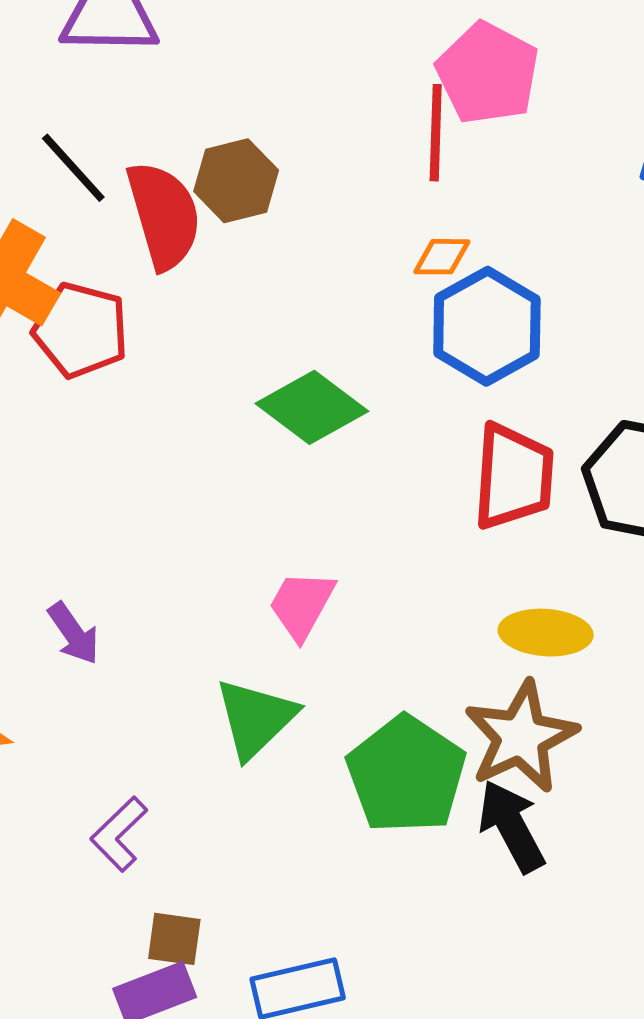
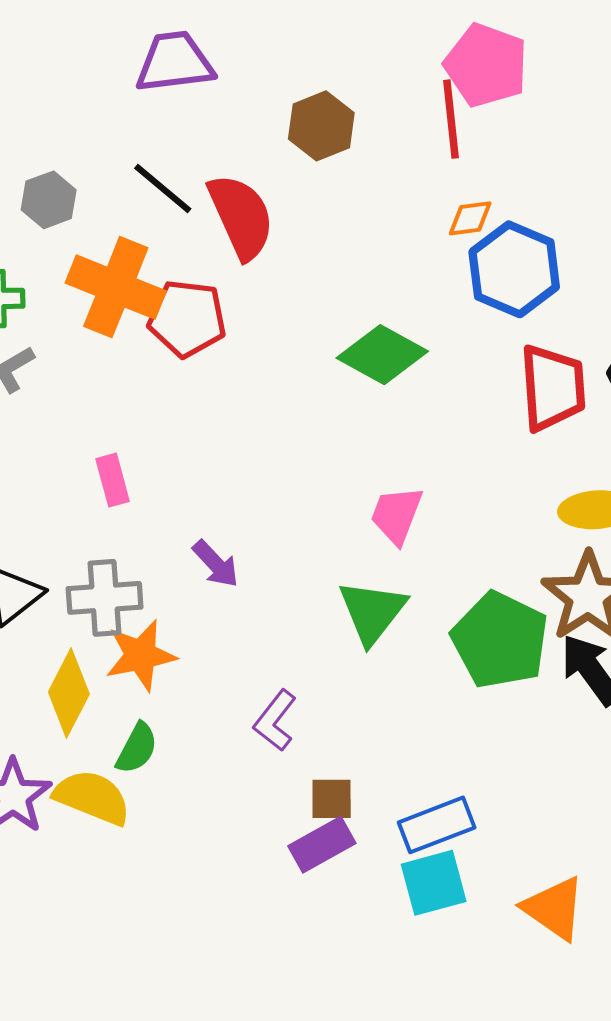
brown hexagon: (236, 181) -> (321, 126), moved

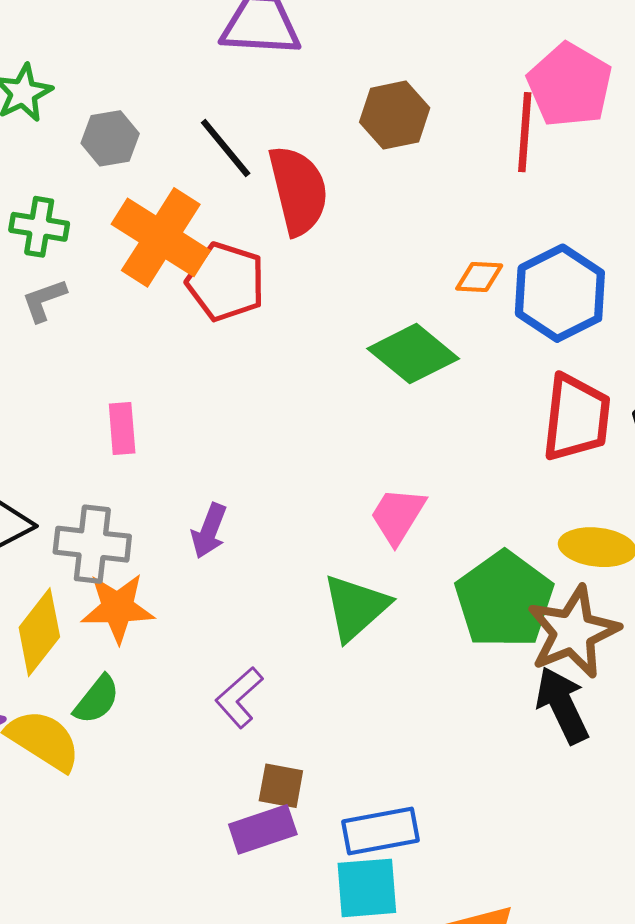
orange diamond: (470, 218) -> (479, 277), moved
purple arrow: (216, 564) -> (209, 531), turned 54
green pentagon: (500, 640) -> (504, 600), moved

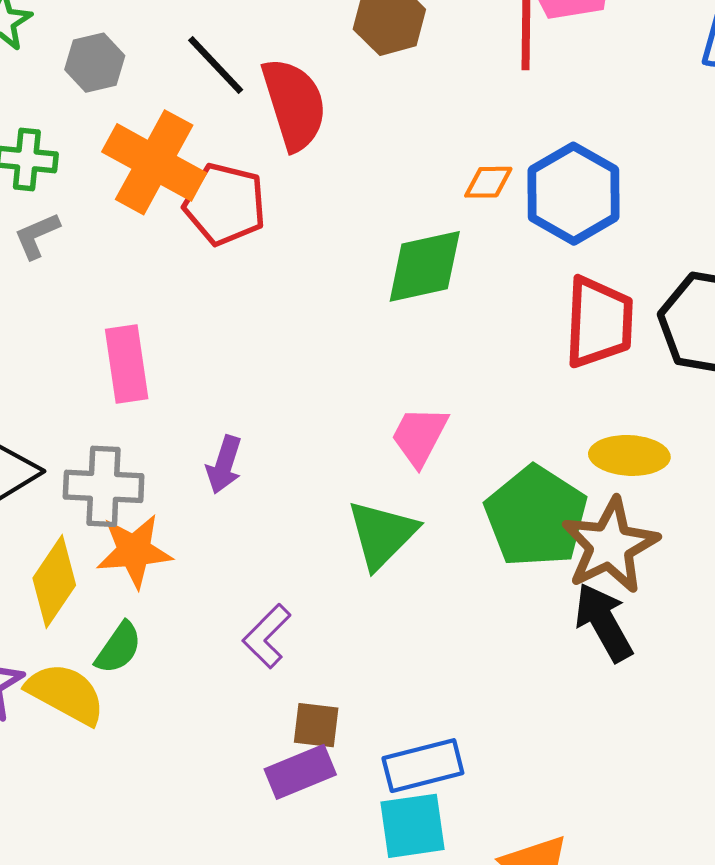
green diamond: (413, 354) -> (425, 266), turned -48
pink rectangle: (122, 429) -> (127, 364), size x1.4

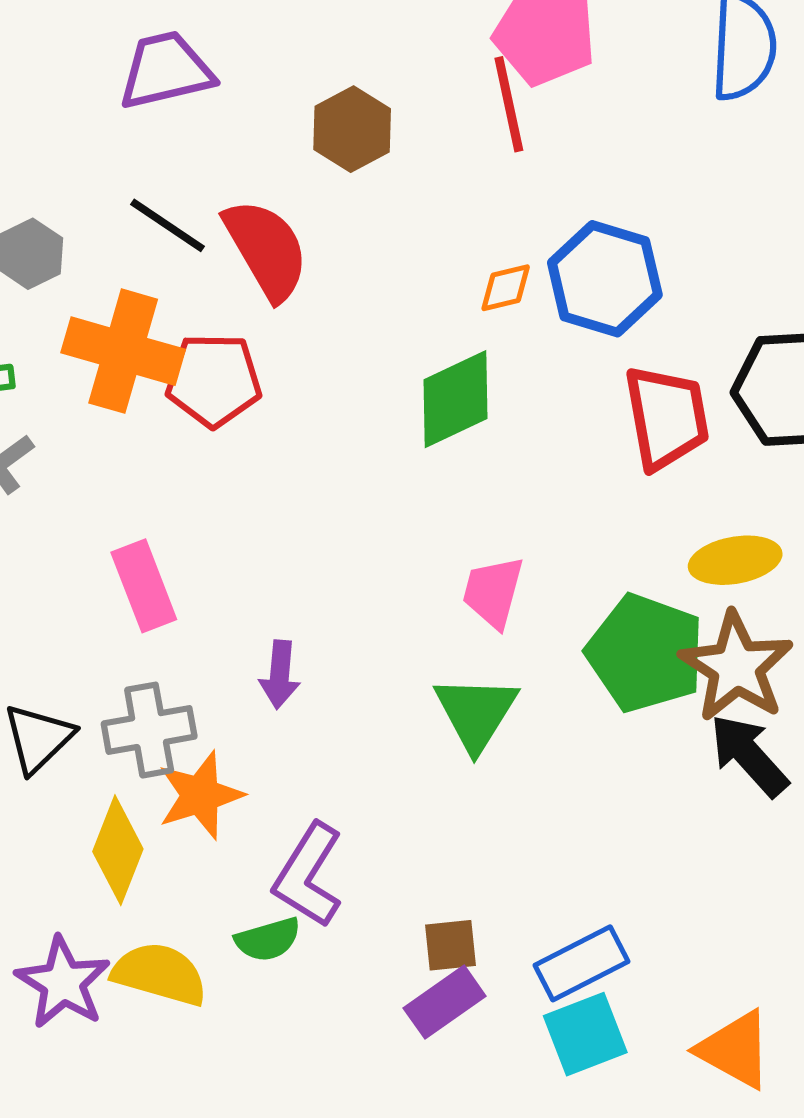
purple L-shape: (267, 636) -> (308, 875), moved, size x1.4
green semicircle: (119, 648) -> (268, 939), moved, turned 52

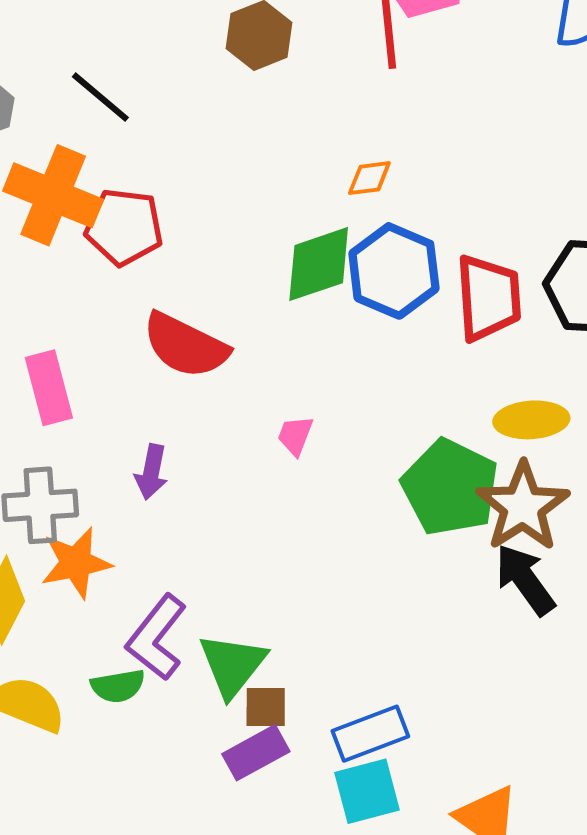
red semicircle: (266, 249) -> (185, 345), moved, turned 140
blue hexagon: (605, 279) -> (394, 271), moved
pink trapezoid: (493, 592) -> (295, 436), moved, size x0.7
green triangle: (476, 713) -> (232, 665), moved

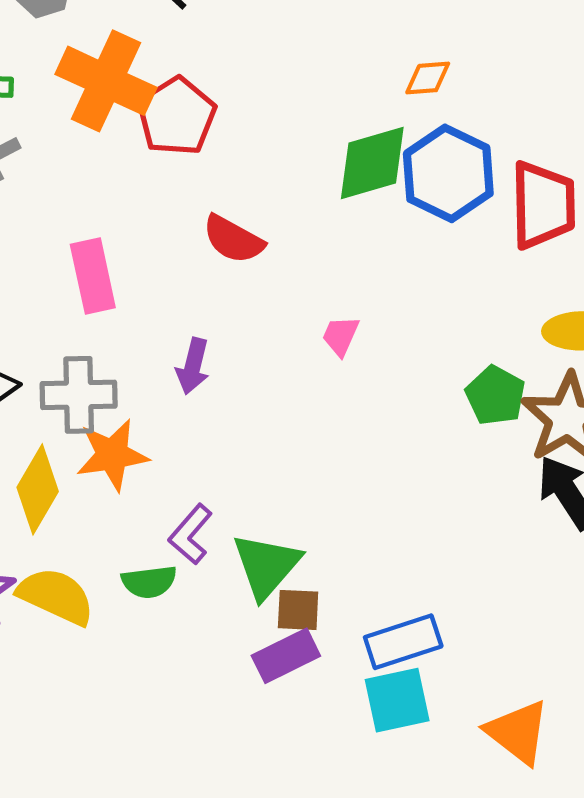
red pentagon: (124, 227) -> (176, 116), turned 30
red semicircle: (185, 345) -> (233, 239), size x0.7
green pentagon: (450, 487) -> (495, 395), size x0.6
purple L-shape: (157, 637) -> (191, 534), size x0.7

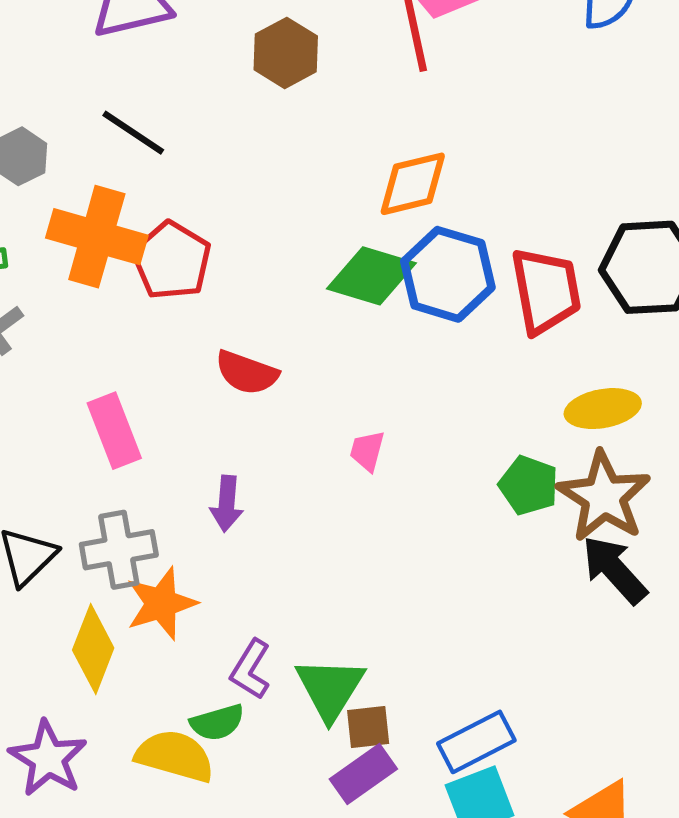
orange diamond: (428, 78) -> (413, 184), size x1.6
green diamond: (372, 163) -> (371, 276), turned 42
yellow semicircle: (56, 596) -> (175, 756), moved

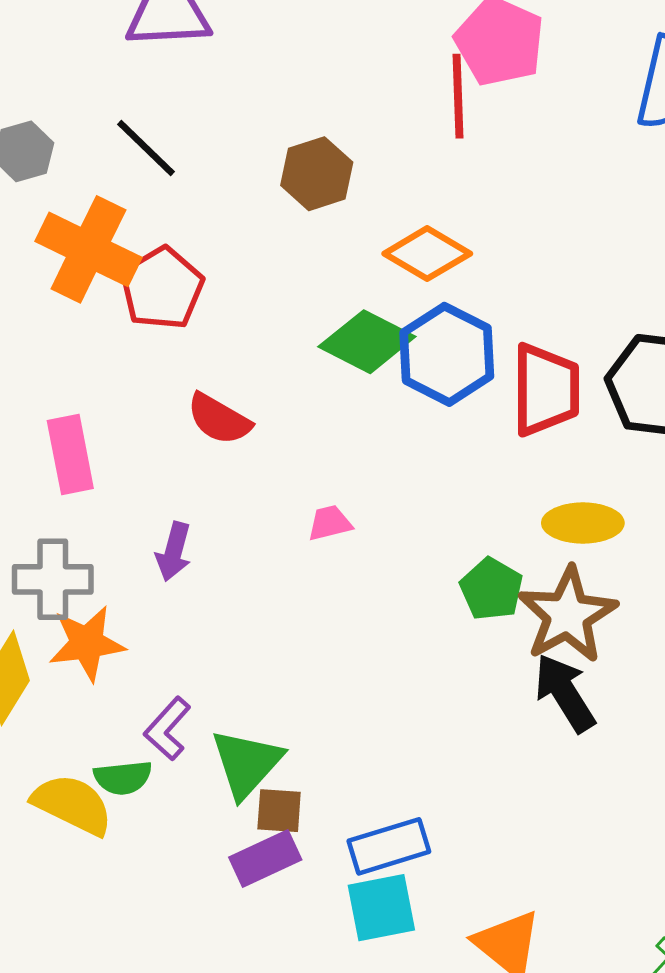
brown hexagon: (286, 53) -> (317, 174), moved
orange diamond: (413, 184) -> (427, 254), turned 34
pink trapezoid: (367, 451) -> (330, 523), turned 51

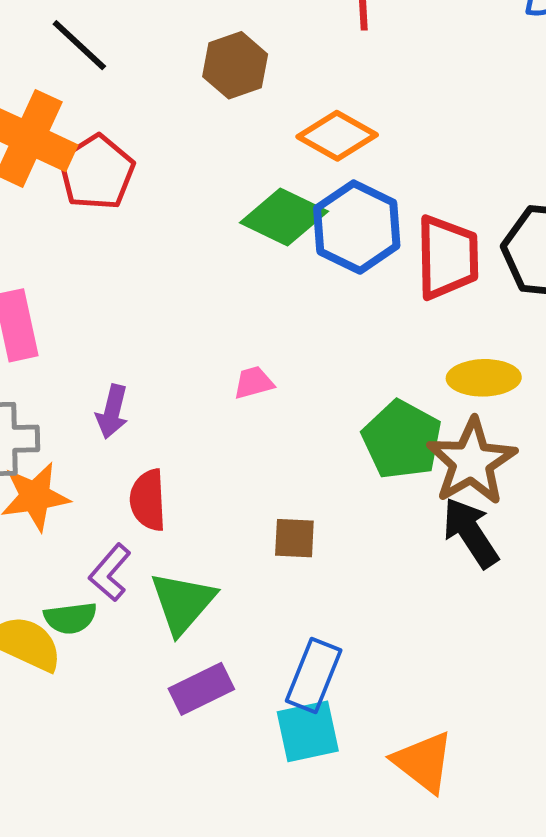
red semicircle: (219, 419) -> (148, 500), moved, turned 58
green pentagon: (491, 589) -> (402, 440), size x1.4
brown square: (279, 811) -> (294, 538), moved
blue rectangle: (389, 846) -> (314, 675), turned -50

